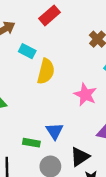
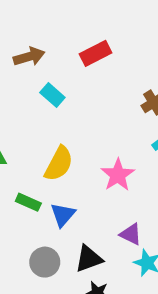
yellow semicircle: (46, 71) -> (59, 164), moved
green rectangle: (31, 143) -> (28, 202), moved

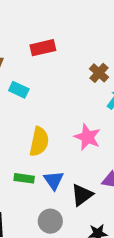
red rectangle: (96, 53) -> (43, 48), turned 30
black triangle: (89, 259) -> (82, 195), moved

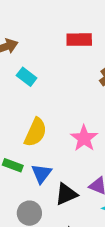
red rectangle: (43, 48) -> (79, 40), moved

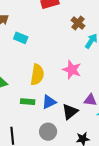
blue triangle: (41, 174) -> (49, 102), turned 42

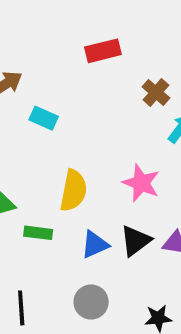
green rectangle: (28, 102) -> (38, 233), moved
black triangle: (70, 112) -> (136, 241), moved

